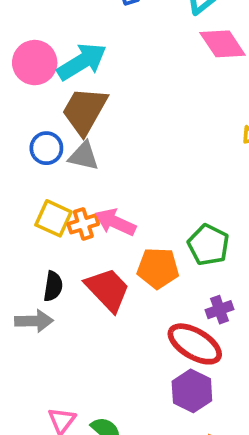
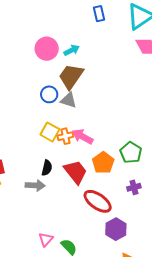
cyan arrow: (82, 62) -> (72, 50), size x0.6
orange pentagon: (158, 268) -> (103, 163), turned 30
red ellipse: (195, 344) -> (98, 201), moved

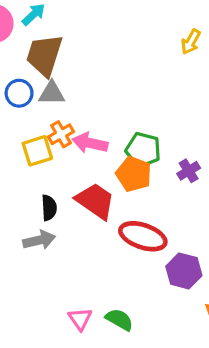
yellow square: (50, 132) -> (37, 151), turned -30
orange cross: (65, 136) -> (61, 134), moved
green pentagon: (131, 153) -> (143, 150), moved
purple cross: (134, 187) -> (189, 171), moved

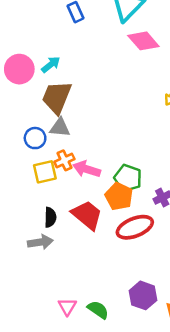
blue circle: (19, 93) -> (35, 138), moved
red ellipse: (143, 236) -> (135, 227), moved, turned -45
purple hexagon: (184, 271) -> (143, 295), moved

